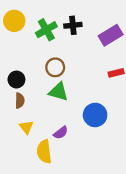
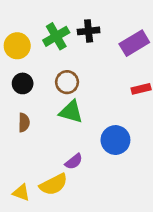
yellow circle: (14, 21) -> (17, 46), moved
black circle: (16, 80) -> (23, 83), moved
yellow triangle: (26, 127) -> (21, 193), moved, turned -32
yellow semicircle: (44, 152) -> (54, 184), turned -110

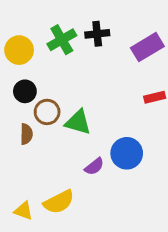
brown circle: (67, 82) -> (47, 112), moved
purple semicircle: (74, 162) -> (94, 167), moved

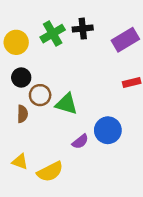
yellow triangle: (23, 211) -> (20, 162), moved

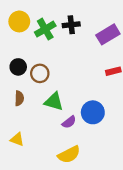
yellow circle: (16, 42) -> (19, 21), moved
brown circle: (40, 95) -> (40, 73), moved
green triangle: (66, 104) -> (54, 102), moved
yellow semicircle: (50, 172) -> (69, 155), moved

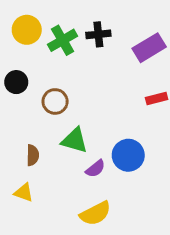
black circle: (18, 67) -> (16, 82), moved
brown semicircle: (19, 98) -> (33, 155), moved

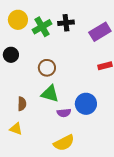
brown circle: (55, 101) -> (47, 68), moved
purple semicircle: (95, 169) -> (64, 113), turned 32

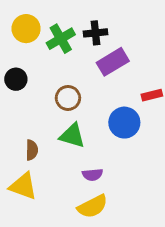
purple rectangle: (100, 32) -> (113, 62), moved
blue circle: (86, 104) -> (124, 123), moved
purple semicircle: (64, 113) -> (93, 175), moved
yellow triangle: (16, 129) -> (23, 186), size x1.5

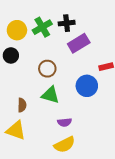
yellow circle: (26, 29) -> (17, 30), moved

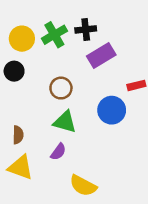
brown semicircle: (22, 105) -> (18, 135), moved
purple semicircle: (65, 122) -> (58, 152), moved, turned -48
yellow semicircle: (65, 145) -> (83, 186), turned 55

